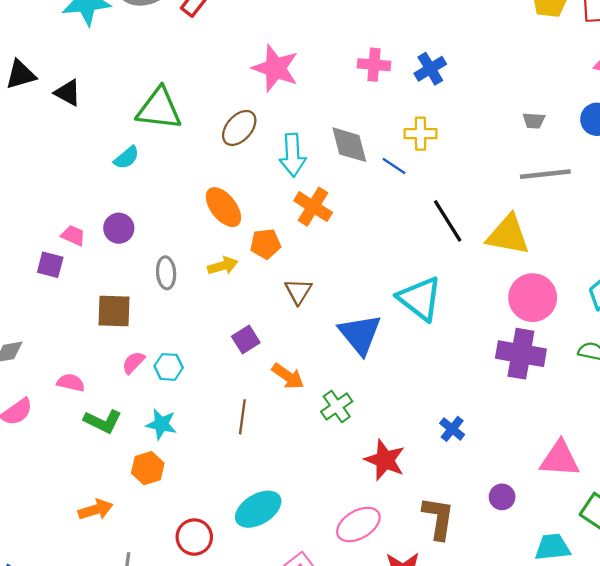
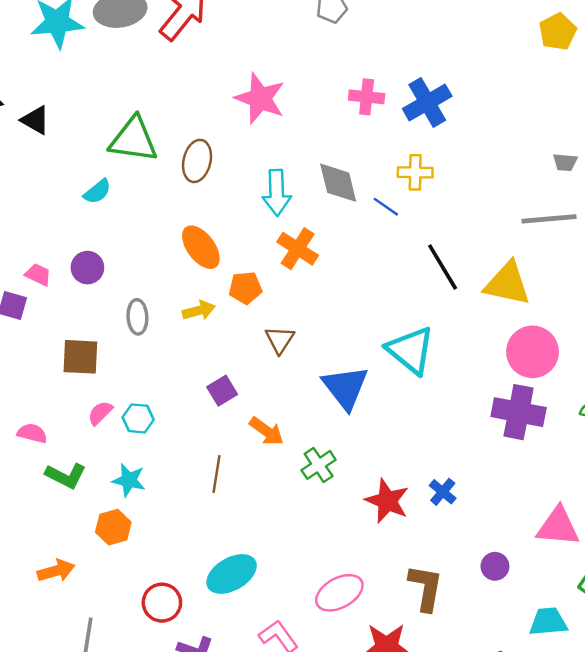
blue cross: (430, 69) -> (427, 102), size x1.4
gray trapezoid: (534, 121) -> (565, 162), moved
brown ellipse: (239, 128) -> (197, 161), moved, turned -30
red star: (385, 460) -> (387, 501), moved

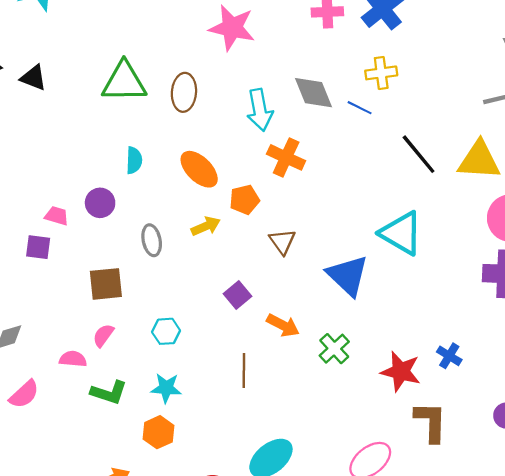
cyan semicircle: (97, 192) -> (134, 160), moved, turned -40
pink semicircle: (100, 413) -> (103, 335), moved
brown L-shape: (426, 588) -> (431, 422), moved

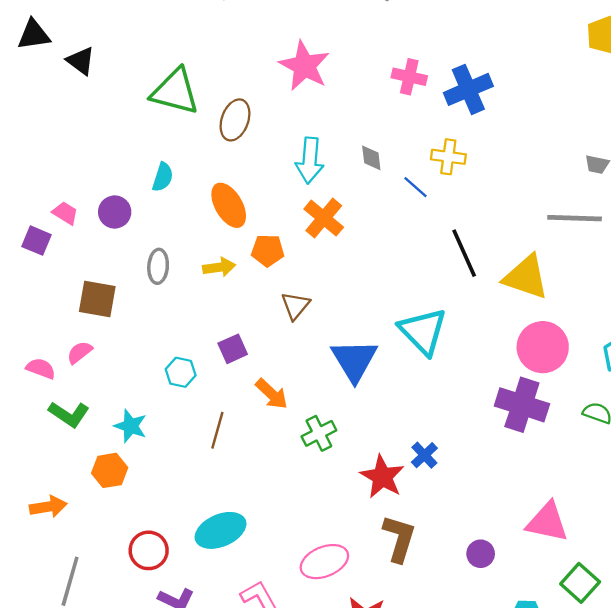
gray diamond: (314, 93) -> (371, 158), size x0.6
cyan hexagon: (166, 331) -> (181, 372), moved
blue cross: (449, 356) -> (424, 455), moved

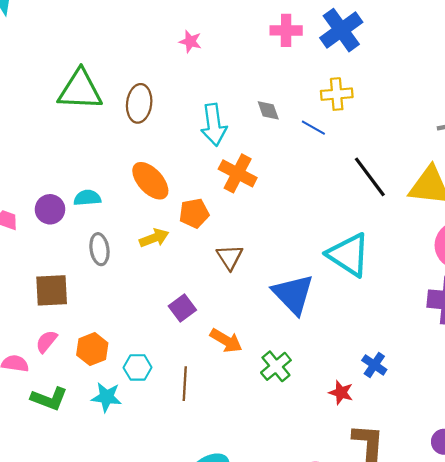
pink star: (304, 66) -> (190, 41), size x0.5
cyan semicircle: (163, 177) -> (87, 198), moved, turned -100
cyan hexagon: (181, 372) -> (138, 367), moved
orange hexagon: (110, 470) -> (92, 349), moved
red star: (382, 477) -> (341, 392), size x0.6

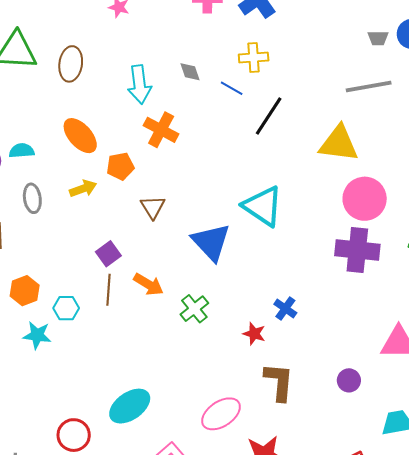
black line: (370, 177) -> (269, 116), moved, turned 69
brown line: (185, 384) -> (109, 290), moved

